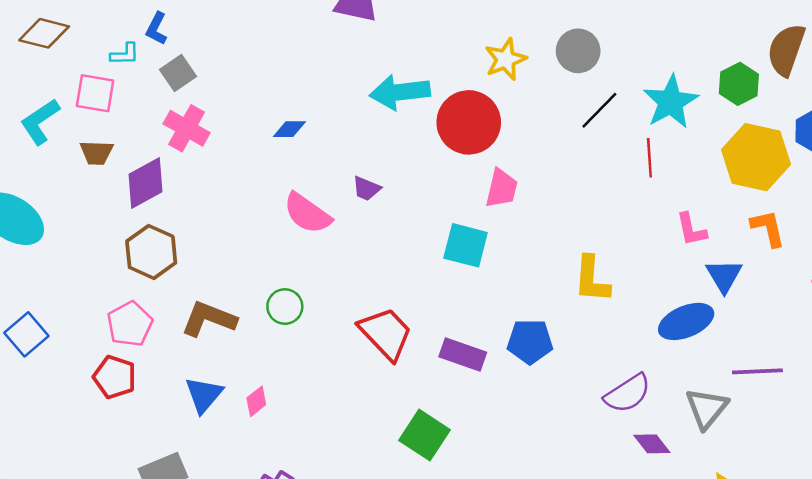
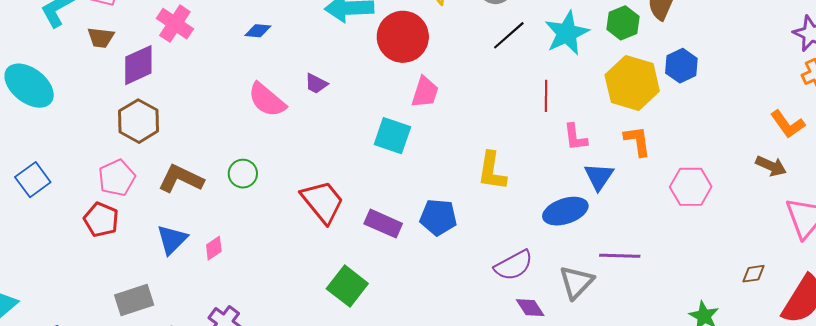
red line: (649, 158) -> (546, 96), moved

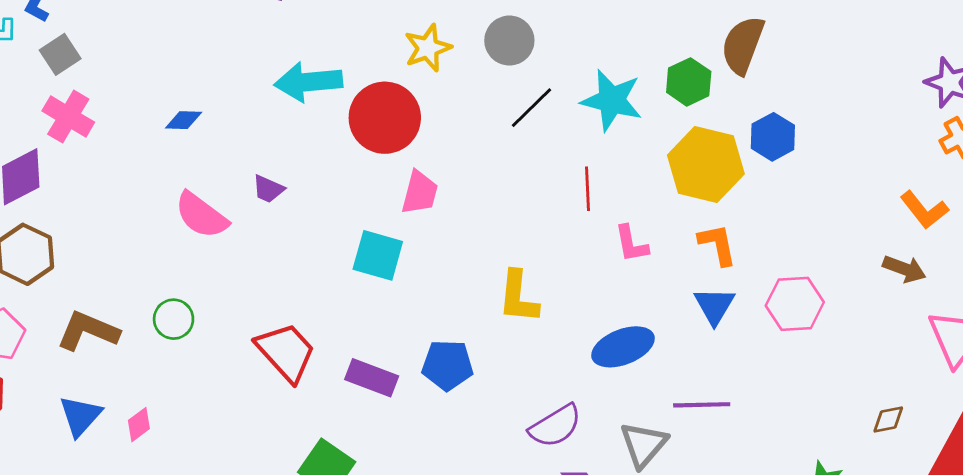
cyan star: (567, 33) -> (612, 100), turned -30
blue triangle: (599, 177) -> (714, 306), moved

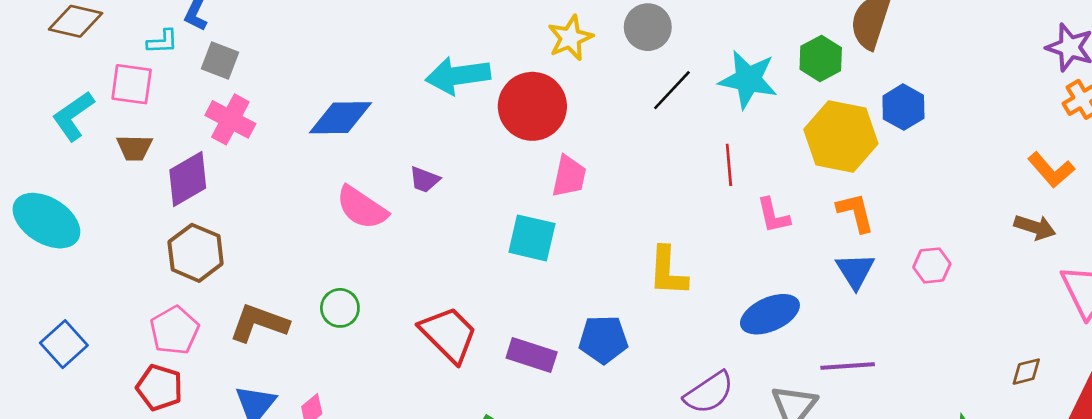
gray square: (60, 54) -> (220, 61), turned -33
blue diamond: (184, 120) -> (341, 118), size x1.8
pink hexagon: (795, 304) -> (932, 265), size x0.7

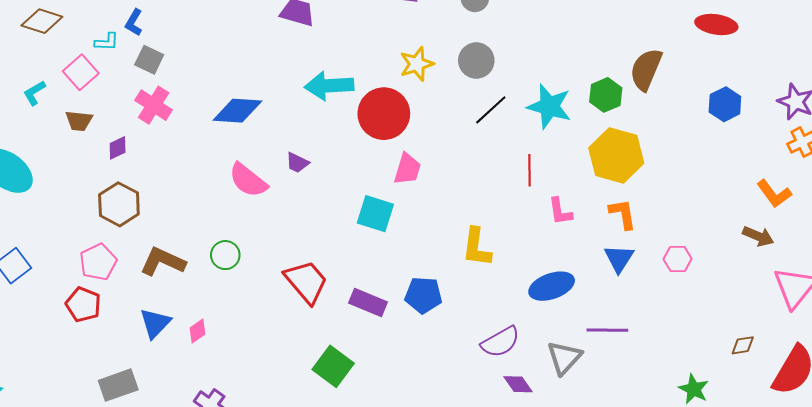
pink square: (132, 84) -> (81, 72), turned 36
blue hexagon: (903, 107) -> (725, 104), moved
cyan L-shape: (73, 116) -> (34, 93), size x0.7
purple diamond: (188, 179) -> (118, 148), size x0.6

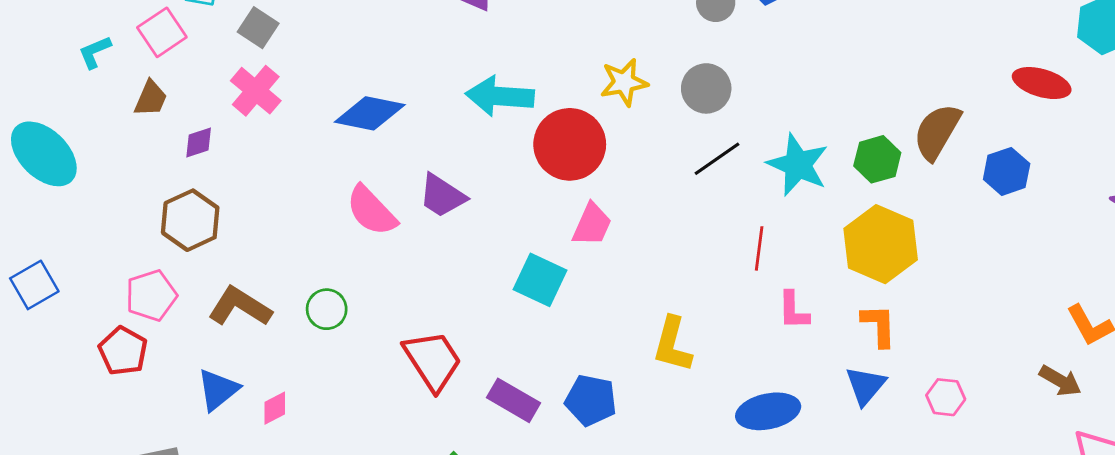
blue hexagon: (725, 104) -> (1007, 171), moved
brown trapezoid: (79, 121) -> (151, 98), turned -80
purple trapezoid: (297, 163) -> (442, 196), size x1.5

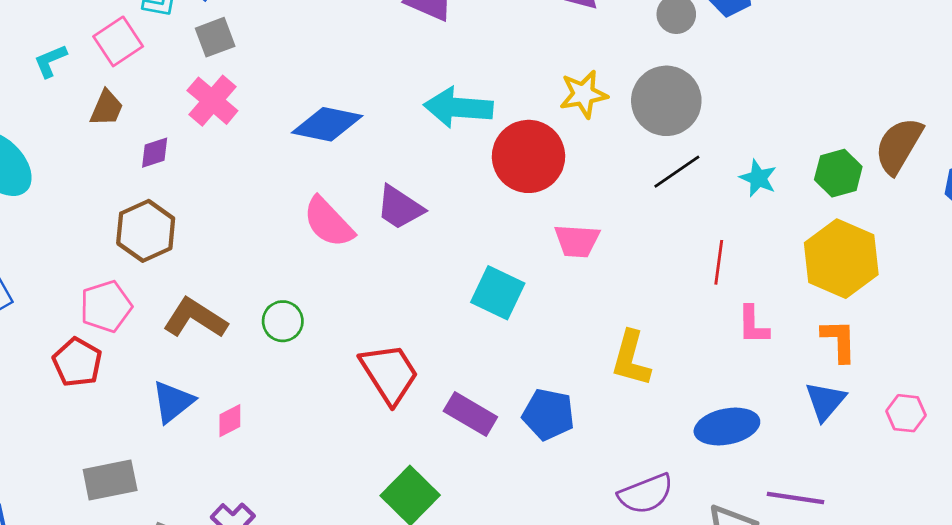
gray square: (258, 28) -> (215, 37), turned 36
gray circle: (706, 88) -> (666, 101), size x1.4
cyan star: (798, 165) -> (758, 178), size x0.6
pink trapezoid: (592, 225) -> (577, 241), moved, turned 69

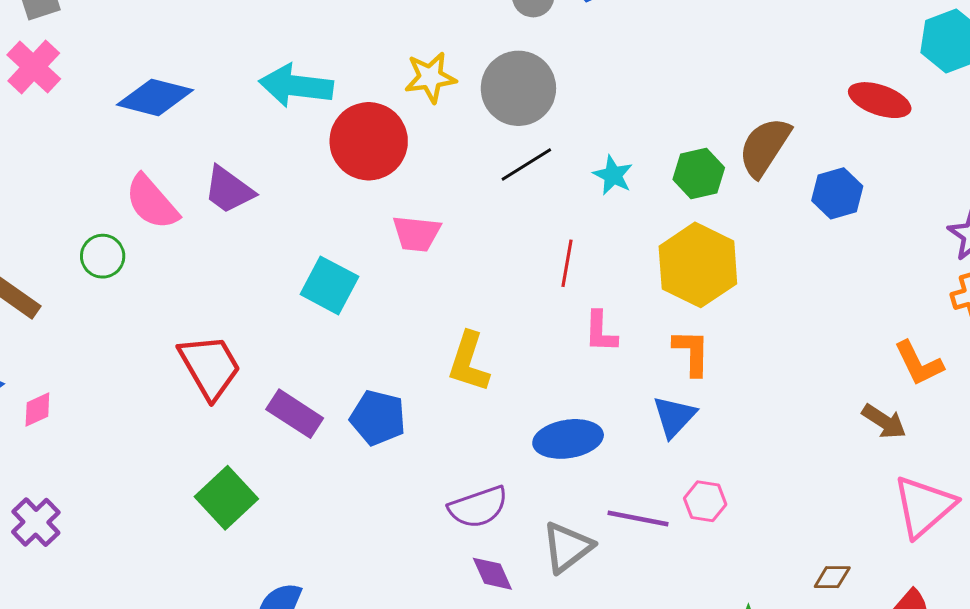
green circle: (283, 321) -> (103, 256), moved
pink hexagon: (906, 413) -> (705, 501), moved

